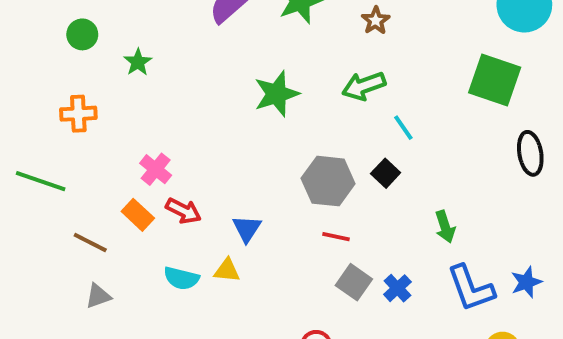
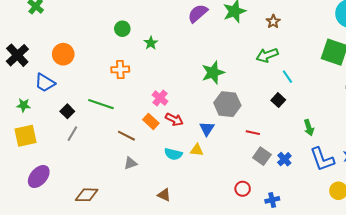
green star: (277, 94) -> (213, 73), moved
gray hexagon: (328, 181) -> (227, 104), moved

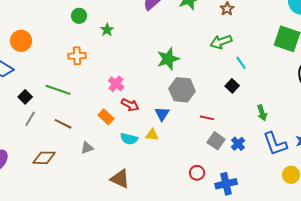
orange rectangle: (151, 121) -> (106, 117), moved
brown line: (126, 136) -> (63, 124), moved
brown diamond: (87, 195) -> (44, 158), moved
brown triangle: (164, 195) -> (120, 179), size x1.5
blue cross: (272, 200) -> (226, 184), size x1.5

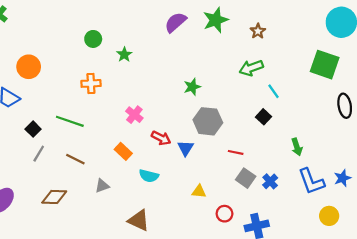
green star: (168, 59) -> (192, 87), size x0.7
red arrow: (130, 105) -> (161, 138), moved
yellow triangle: (152, 135) -> (199, 191), moved

